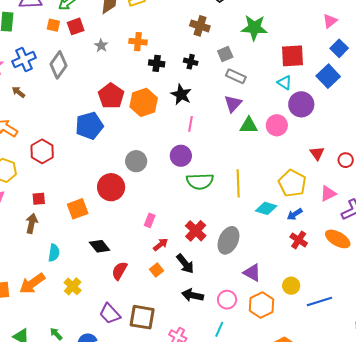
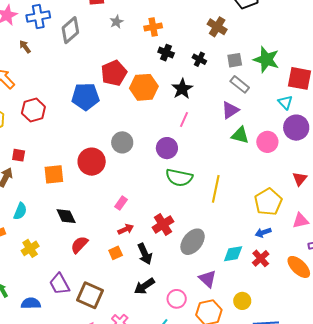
green star: (254, 28) -> (266, 60), moved
orange cross: (138, 42) -> (153, 27), turned -30
cyan diamond: (266, 208) -> (233, 254), moved, turned -40
black arrow: (193, 295) -> (144, 286), turned -60

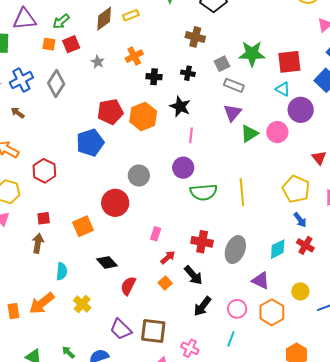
red pentagon: (114, 73) -> (110, 112), turned 30
green triangle: (240, 135) -> (249, 134), turned -30
red cross: (163, 224) -> (202, 242), turned -30
blue arrow: (263, 232) -> (300, 220), turned -91

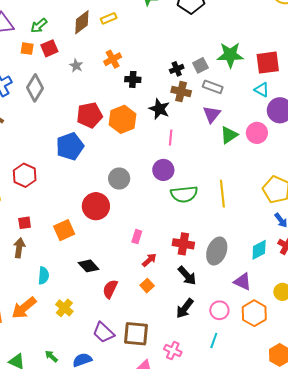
brown cross: (195, 37) -> (181, 92), moved
black cross: (188, 73) -> (177, 69), moved, turned -32
black arrow: (193, 275) -> (187, 276), moved

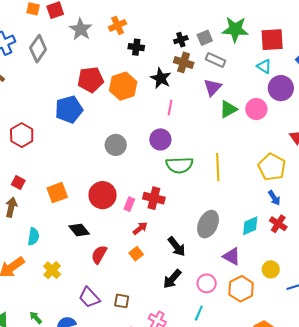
gray star: (76, 66) -> (81, 29), size x1.6
red circle: (96, 206) -> (103, 195), moved
red square: (25, 223) -> (18, 183), turned 32
red cross: (183, 244) -> (154, 198), moved
brown square: (136, 334) -> (122, 301), size x0.6

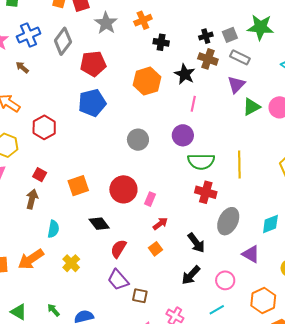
red pentagon: (91, 80) -> (93, 64), moved
red cross: (154, 198) -> (206, 192), moved
orange hexagon: (241, 289) -> (263, 300), moved
purple trapezoid: (89, 297) -> (118, 280), moved
cyan line: (199, 313) -> (217, 310), turned 35

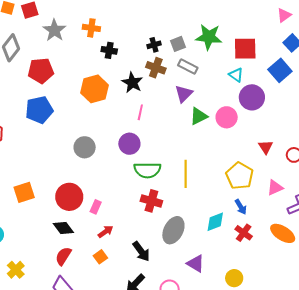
orange cross: (143, 20) -> (91, 28), turned 30
black diamond: (99, 224) -> (63, 228), moved
cyan diamond: (270, 224) -> (215, 222), moved

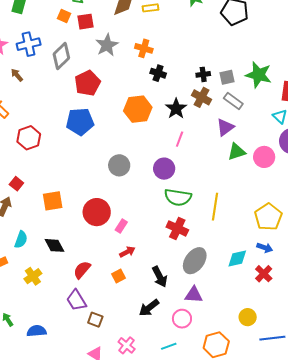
red pentagon: (41, 71) -> (87, 83), turned -30
blue arrow: (241, 207) -> (265, 248), turned -49
black diamond: (63, 228) -> (55, 245), moved
purple triangle: (196, 263) -> (194, 295), moved, turned -36

